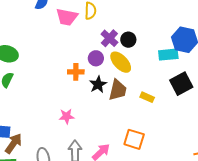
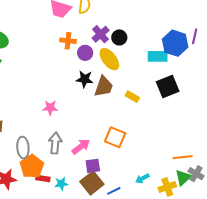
orange cross: (76, 72) -> (68, 41), moved
black star: (98, 85) -> (85, 79), turned 30

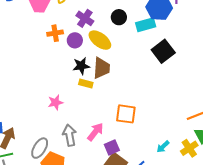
black circle: (119, 37) -> (119, 17), moved
yellow rectangle: (132, 97) -> (86, 84), moved
gray ellipse: (23, 148) -> (40, 148), turned 50

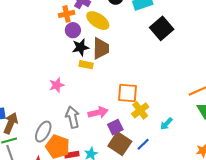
orange cross: (55, 33) -> (67, 14), moved
purple circle: (75, 40) -> (73, 30), moved
pink arrow: (95, 132) -> (98, 112), turned 42
yellow cross: (189, 148) -> (140, 110), moved

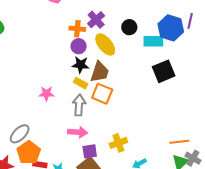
orange square: (128, 93) -> (102, 94), moved
gray arrow: (72, 117) -> (79, 105), moved

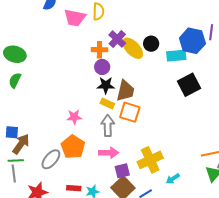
yellow ellipse: (105, 44) -> (133, 48), moved
yellow cross: (118, 143) -> (150, 160), size x1.4
orange pentagon: (29, 153) -> (73, 147), moved

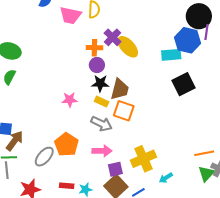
black circle: (151, 44) -> (199, 16), moved, size x1.6
pink star: (74, 117) -> (70, 100), moved
gray arrow: (108, 126) -> (102, 124), turned 115

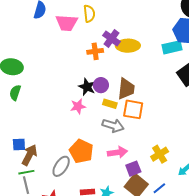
yellow ellipse: (128, 47) -> (128, 46), turned -40
purple circle: (97, 65) -> (101, 85), moved
black star: (100, 83) -> (87, 87), moved, turned 30
yellow cross: (143, 159) -> (160, 154), size x0.7

